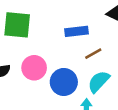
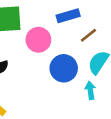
pink circle: (34, 68) -> (38, 40), moved

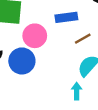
blue circle: (64, 68) -> (22, 61), moved

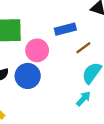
cyan arrow: (77, 91) -> (83, 99), turned 49

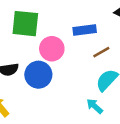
cyan arrow: (83, 99) -> (95, 106), turned -98

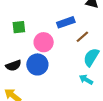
green square: (25, 24) -> (19, 27), size x0.6

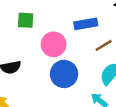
blue circle: (37, 64) -> (64, 74), moved

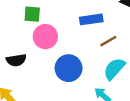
pink circle: (54, 44) -> (45, 37), moved

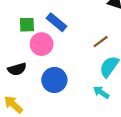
blue rectangle: (91, 19) -> (56, 22), moved, turned 54
blue circle: (69, 68) -> (54, 80), moved

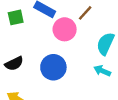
brown line: (101, 42) -> (85, 13), moved
pink circle: (42, 44) -> (65, 29), moved

